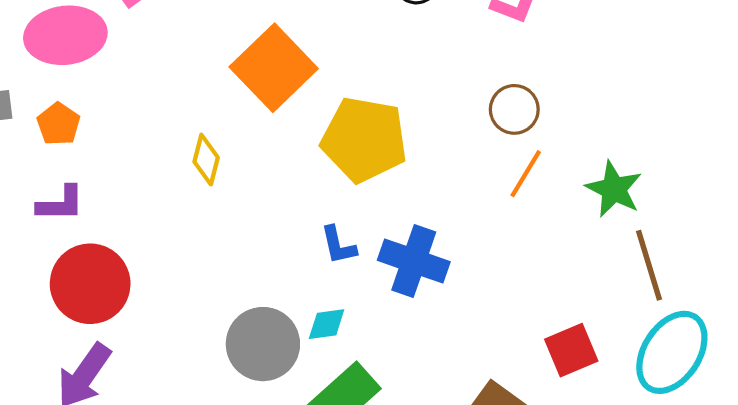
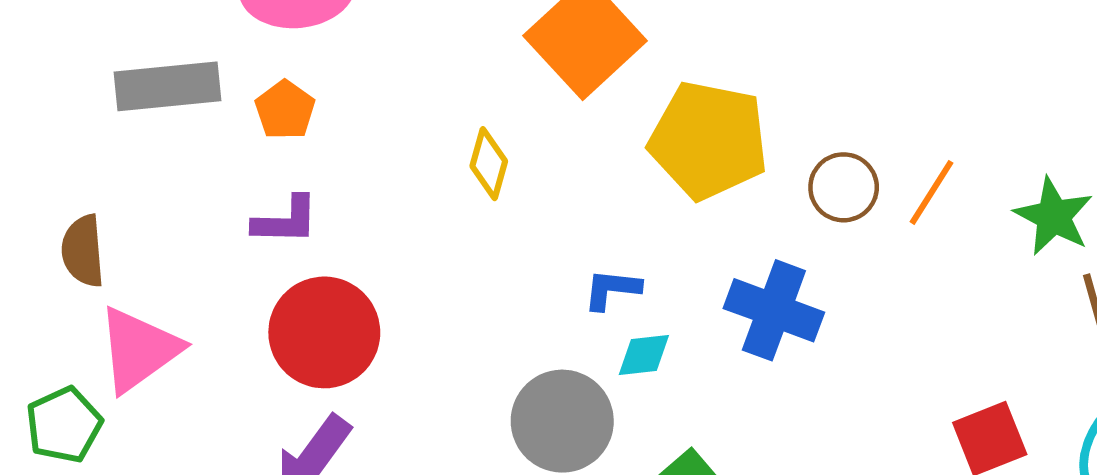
brown circle: (514, 109) -> (844, 187), moved
blue L-shape: (338, 245) -> (612, 289), moved, turned 108
cyan diamond: (327, 324) -> (644, 355), moved

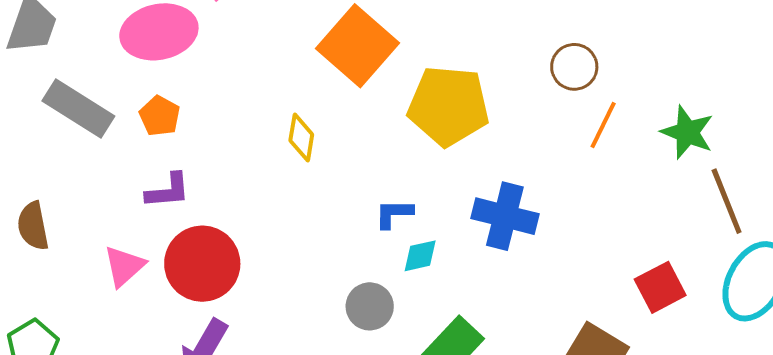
gray rectangle: (167, 86) -> (78, 108), turned 44
brown circle: (844, 187) -> (574, 67), moved
pink triangle: (139, 349) -> (124, 266), moved, size x0.7
gray circle: (562, 421) -> (370, 306), size x0.7

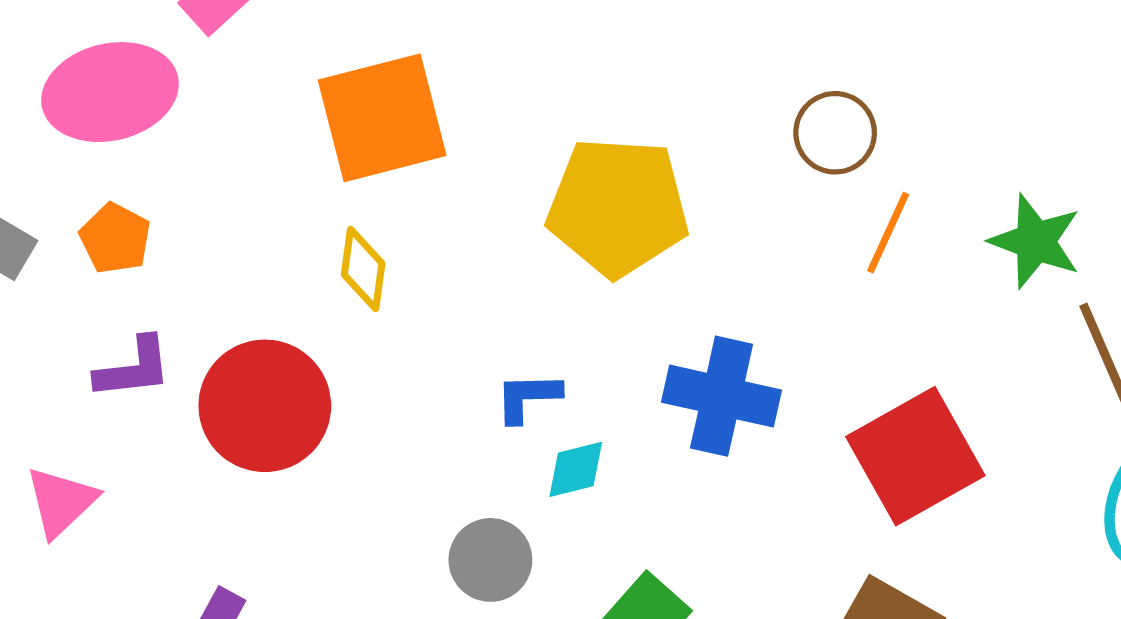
orange square: (357, 46) -> (382, 118), moved, turned 36
red circle: (202, 264) -> (265, 406), moved
red square: (660, 287) -> (915, 456), moved, size x1.5

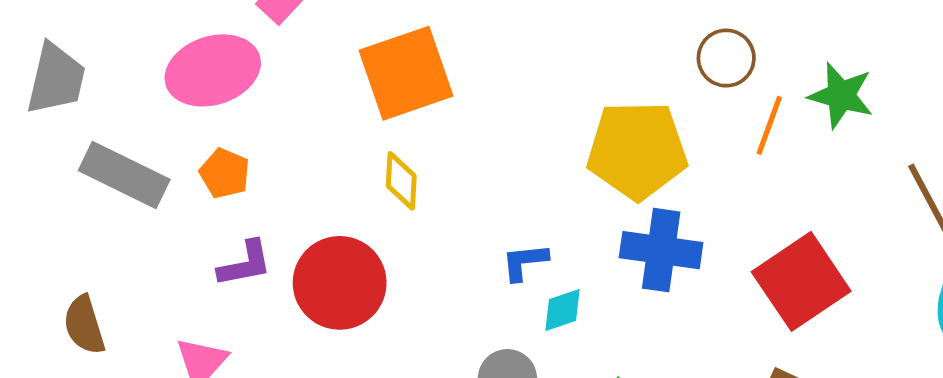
yellow pentagon: (618, 207) -> (637, 150), moved
green star: (1035, 241) -> (841, 95), moved

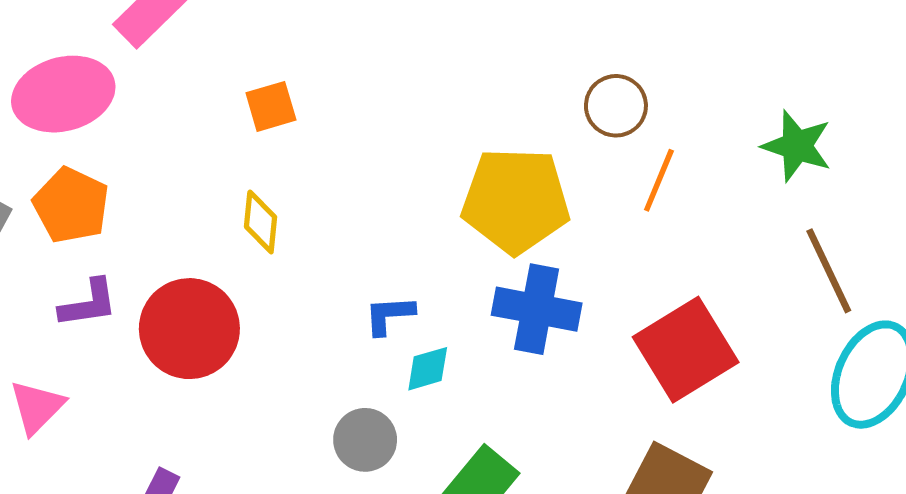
orange square: (406, 73) -> (271, 106), size x0.5
green star: (841, 95) -> (797, 146), moved
orange pentagon: (225, 173) -> (71, 205), size x1.4

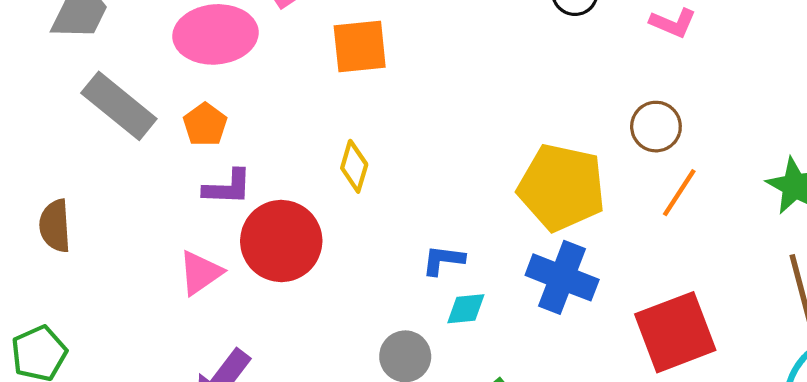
orange square: (271, 106) -> (360, 46), moved, size x1.4
orange pentagon: (71, 205) -> (205, 125), size x0.7
purple L-shape: (88, 303) -> (228, 187), moved
pink triangle: (37, 407) -> (200, 273), moved

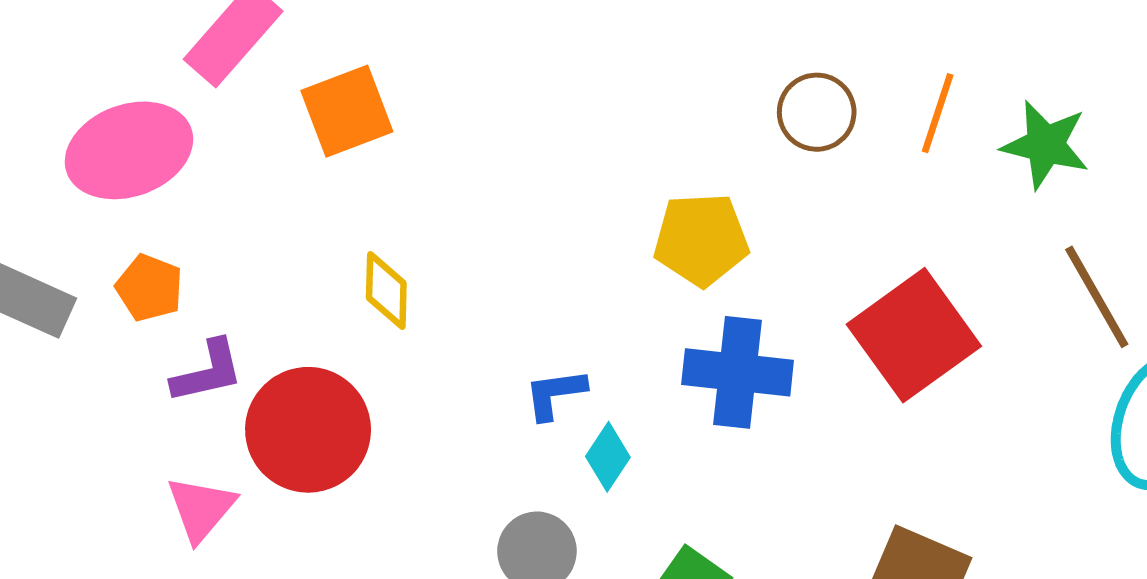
yellow pentagon: (562, 187) -> (701, 239), size x0.7
orange line: (679, 193) -> (938, 113), moved
cyan diamond: (466, 309) -> (608, 457), turned -36
red square: (675, 332) -> (914, 335), moved

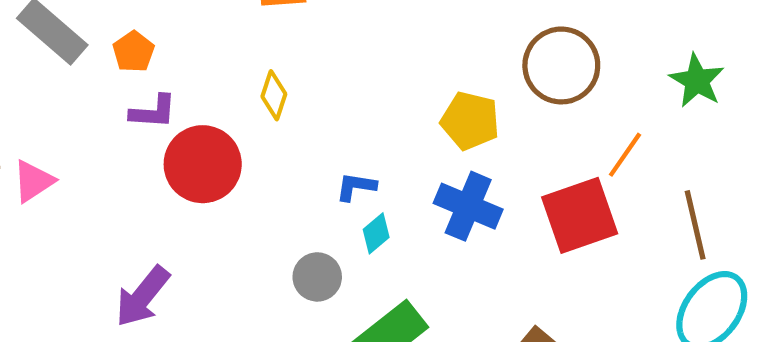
brown circle: (817, 112) -> (561, 65), size x1.6
orange line: (938, 113) -> (625, 155), moved
green star: (1045, 145) -> (697, 81), moved
pink triangle: (201, 509) -> (33, 181), moved

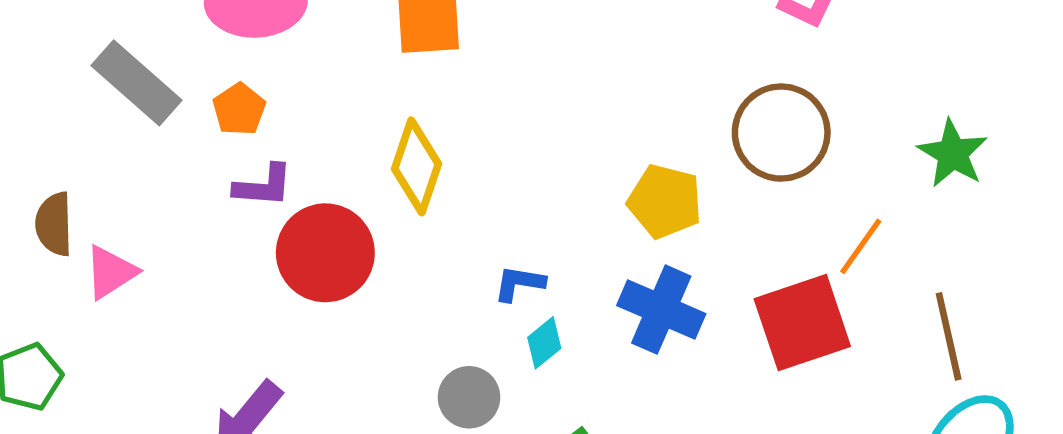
yellow diamond: (274, 95) -> (416, 166), size x1.5

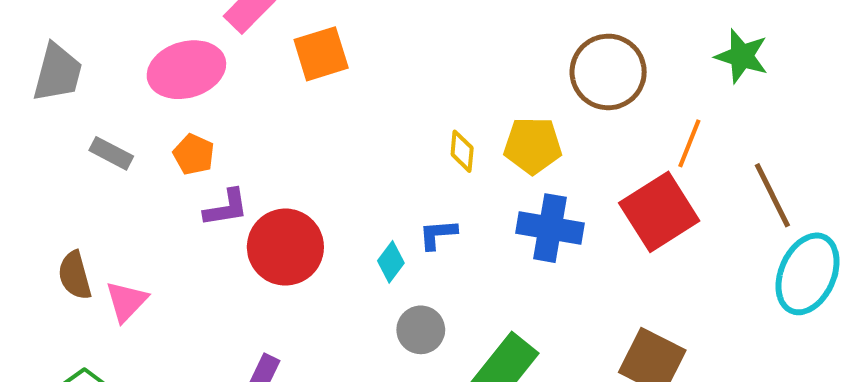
gray rectangle: (136, 83) -> (111, 153), size x0.6
yellow diamond: (416, 166) -> (462, 151), moved, size x0.6
cyan diamond: (544, 343) -> (391, 262), moved

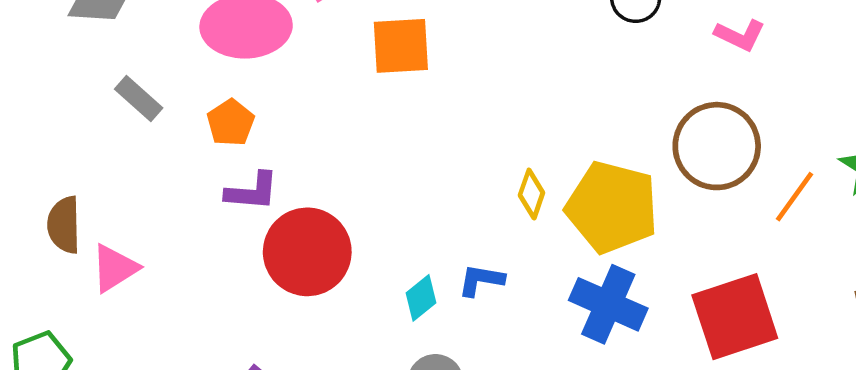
orange line: (689, 143) -> (795, 197), moved
yellow pentagon: (533, 145) -> (612, 207), size x1.4

